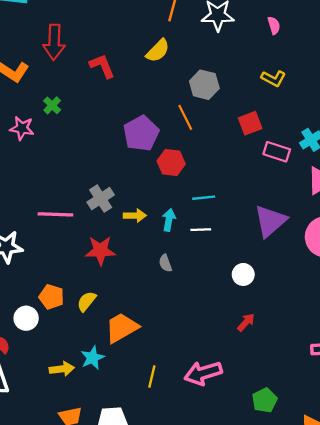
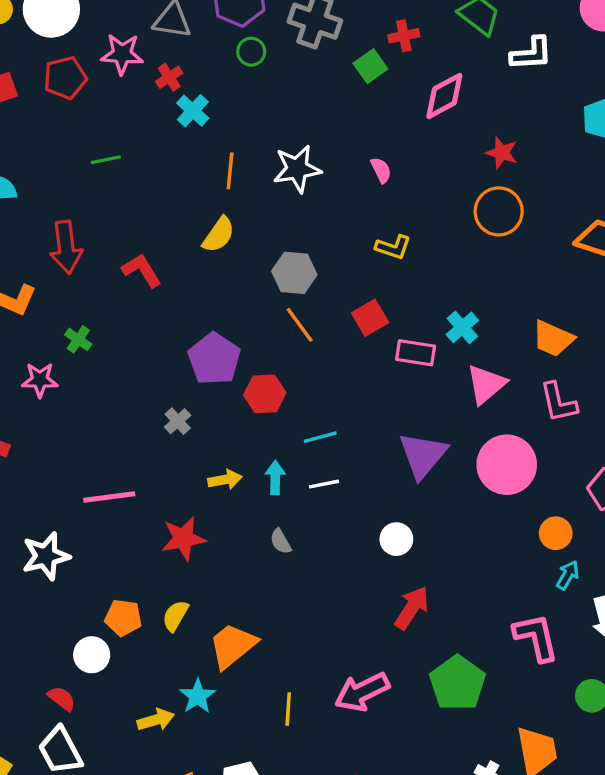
orange line: (185, 117) -> (300, 325), moved
gray cross: (101, 199) -> (178, 421), moved, size x0.7
red arrow: (246, 322) -> (412, 608), size x1.5
green pentagon: (265, 400) -> (458, 683), moved, size x1.5

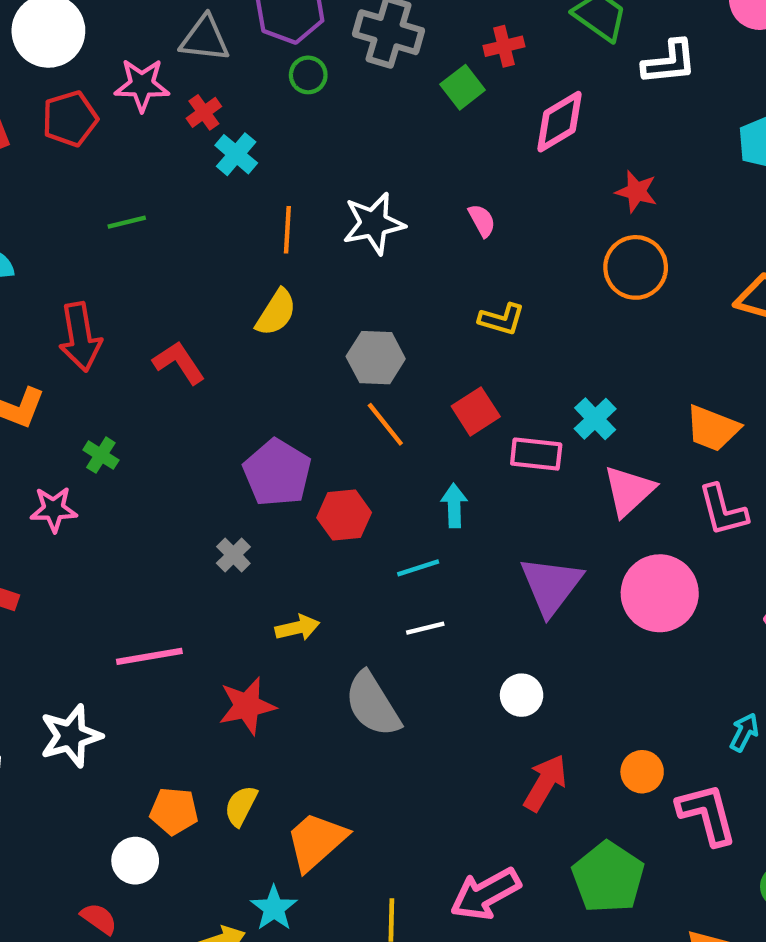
cyan arrow: (275, 478) -> (454, 506), moved
orange circle: (556, 533) -> (642, 772), moved
gray semicircle: (281, 541) -> (373, 704), size x2.0

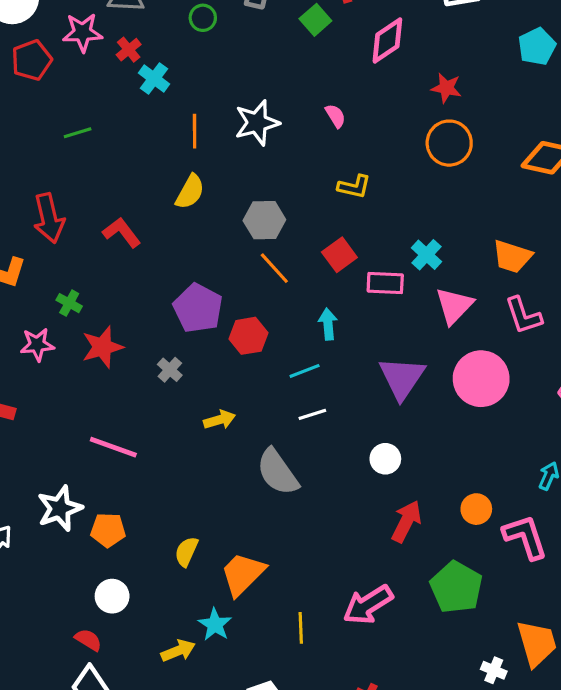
pink line: (149, 656) -> (113, 447), turned 33
red star: (247, 706) -> (102, 347), moved
orange pentagon: (174, 811) -> (108, 530), moved

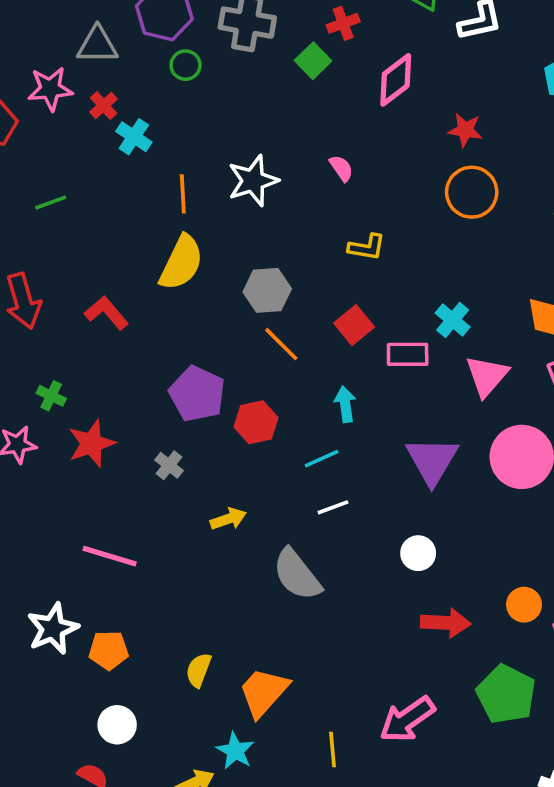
yellow semicircle: (190, 192) -> (181, 263), size x1.4
red arrow: (406, 521) -> (446, 623), turned 69

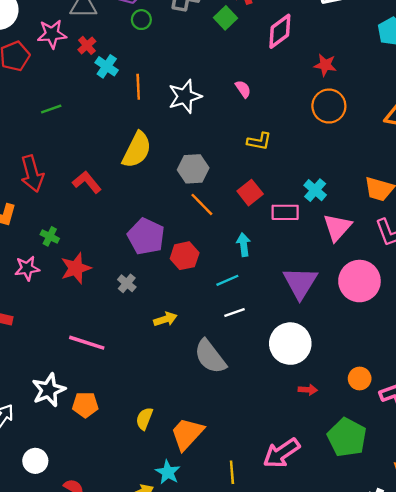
orange line: (183, 194) -> (138, 87), moved
white circle: (418, 553) -> (290, 344), size x1.8
red arrow: (446, 623) -> (308, 390), size x0.6
white circle: (117, 725) -> (35, 461), moved

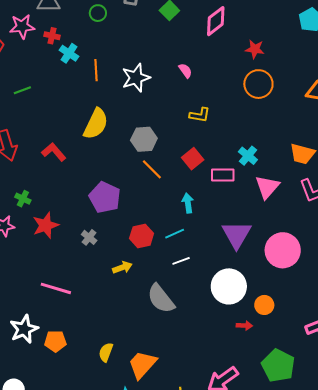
red cross: (87, 45) -> (52, 36), turned -35
red hexagon: (185, 256) -> (142, 236), moved
pink circle: (359, 281) -> (283, 250), moved
orange circle: (360, 378) -> (264, 305), moved

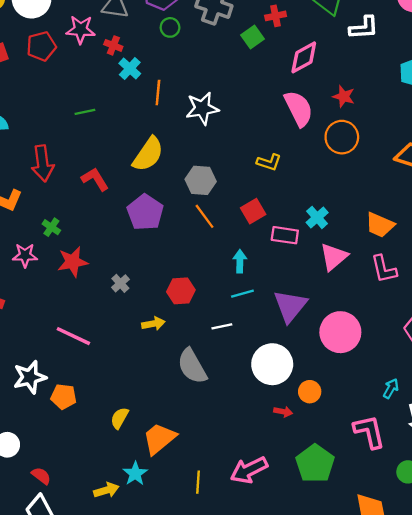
pink semicircle: (185, 71) -> (299, 109), moved, size x2.0
green line: (22, 90) -> (85, 112), moved
purple pentagon: (105, 197) -> (145, 212), moved
cyan line: (175, 234) -> (242, 294), moved

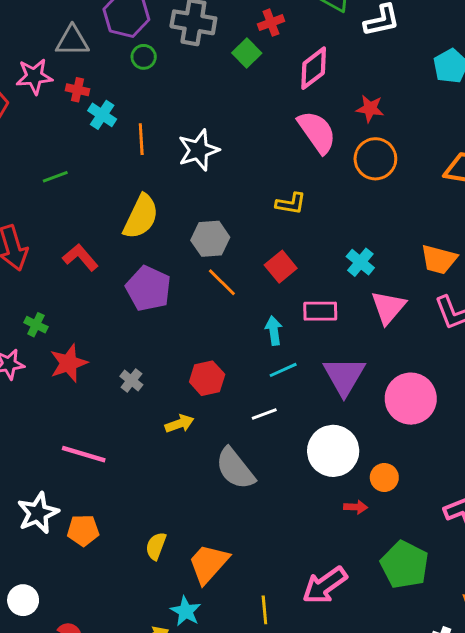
pink rectangle: (285, 235) -> (320, 311), moved

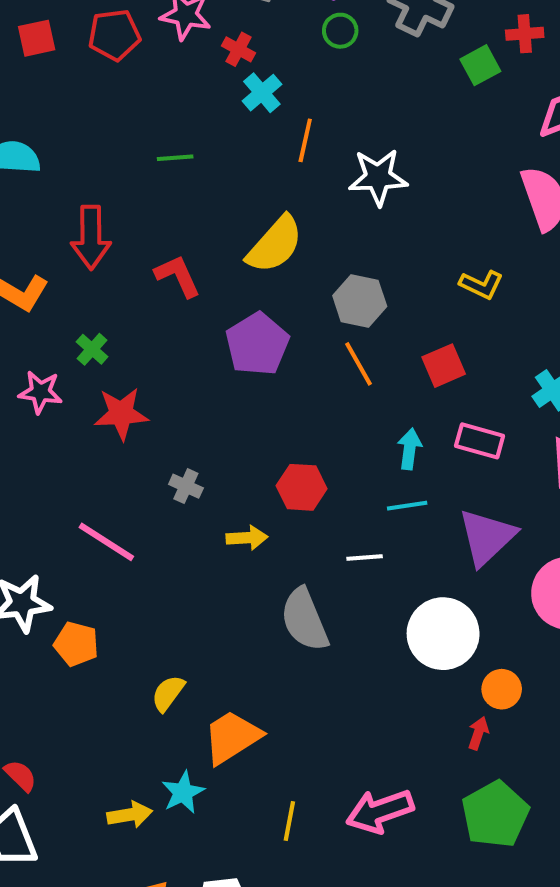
gray cross: (131, 380) -> (186, 486), moved, turned -30
red arrow: (356, 507) -> (478, 733), moved, turned -90

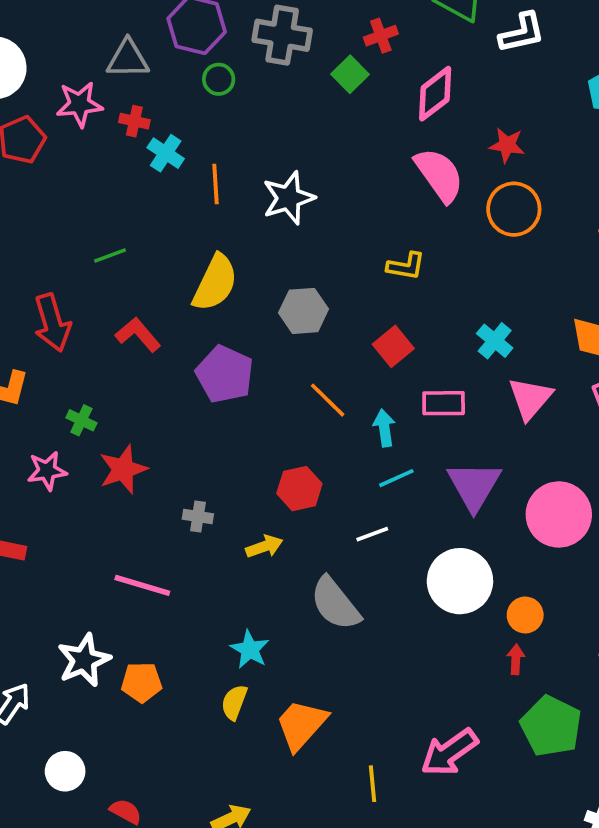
green line: (175, 158) -> (110, 255), moved
orange line: (358, 364) -> (328, 400), moved
cyan star: (183, 792) -> (250, 649), moved

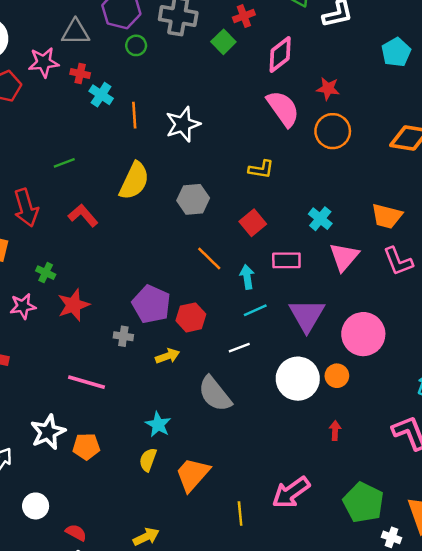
purple pentagon: (225, 374) -> (151, 304), moved
orange circle: (525, 615) -> (337, 376), moved
green pentagon: (551, 726) -> (363, 503), moved

